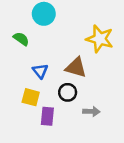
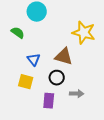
purple rectangle: (47, 116) -> (49, 101), moved

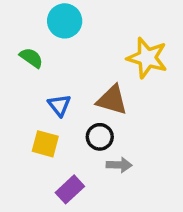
gray arrow: (77, 94) -> (119, 165), moved
purple rectangle: (49, 101) -> (70, 189), moved, turned 42

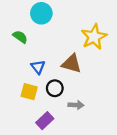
yellow star: (147, 58) -> (94, 37), turned 30
black circle: (100, 137) -> (55, 88), moved

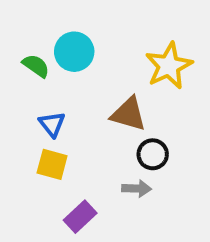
cyan circle: (41, 13) -> (74, 52), moved
blue triangle: (38, 67) -> (52, 124), moved
black circle: (55, 88) -> (153, 154), moved

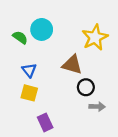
gray arrow: (137, 189) -> (97, 107), moved
purple rectangle: (80, 217) -> (45, 122), turned -72

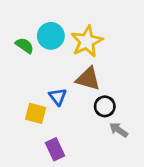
yellow star: (95, 37) -> (87, 41), moved
blue triangle: (29, 70) -> (58, 97), moved
gray arrow: (97, 107) -> (119, 130), turned -147

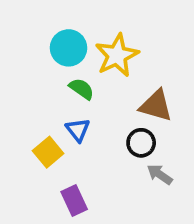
green semicircle: (25, 46) -> (82, 89), moved
brown triangle: (88, 79) -> (156, 106), moved
yellow square: (36, 113) -> (48, 152), turned 35

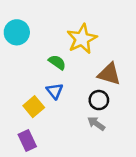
cyan circle: (69, 48) -> (17, 32), moved
gray arrow: (160, 174) -> (96, 124), moved
purple rectangle: (74, 200) -> (27, 140), moved

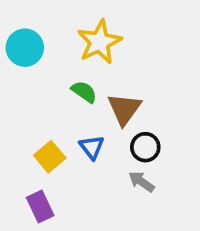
yellow star: (82, 39) -> (99, 42), moved
brown triangle: (109, 74) -> (124, 109), moved, turned 50
blue triangle: (55, 91) -> (92, 147), moved

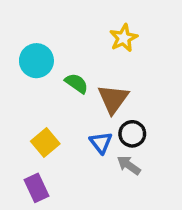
yellow star: (99, 42) -> (124, 38), moved, size x0.7
cyan circle: (25, 48) -> (36, 61), moved
blue triangle: (92, 147) -> (101, 143), moved

